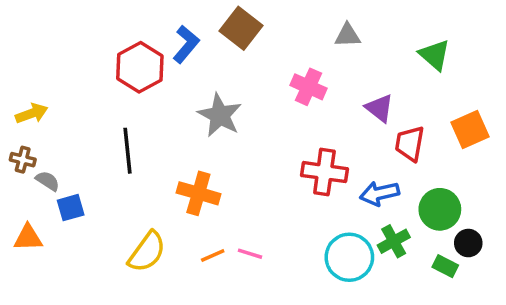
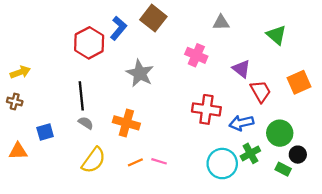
red trapezoid: (410, 144) -> (261, 91), turned 140
gray semicircle: (48, 181) -> (86, 123), moved

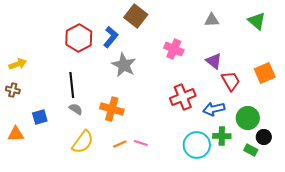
gray triangle: (221, 23) -> (212, 20), moved
blue L-shape: (118, 28) -> (111, 37), moved
green triangle: (276, 35) -> (257, 21), moved
red cross: (206, 109) -> (183, 97), turned -30
green cross: (250, 153) -> (222, 136), turned 30

